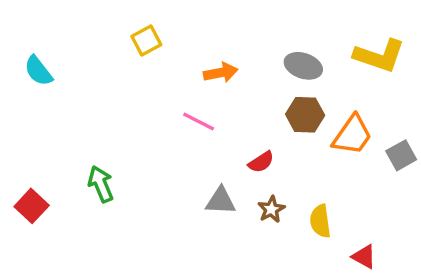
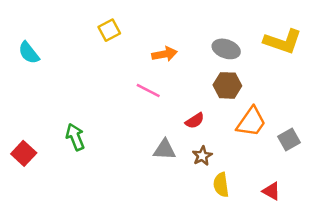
orange trapezoid: (352, 135) -> (251, 122), moved
gray square: (401, 155) -> (289, 140), moved
yellow semicircle: (320, 221) -> (221, 185), moved

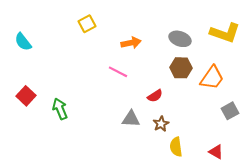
orange trapezoid: (251, 122) -> (212, 78), moved
red square: (24, 153) -> (26, 96), moved

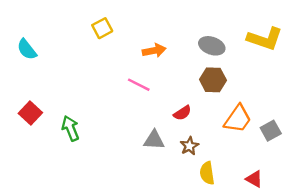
orange trapezoid: (212, 78) -> (238, 119), moved

